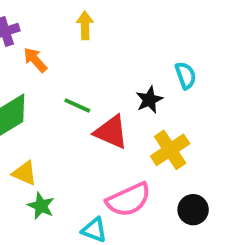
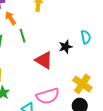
green line: (77, 106) -> (23, 36), moved, turned 40
yellow cross: (170, 150) -> (82, 84), moved, turned -30

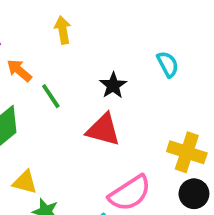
black star: (66, 47) -> (113, 85), moved

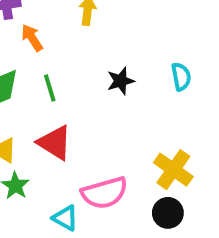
green line: (51, 96) -> (50, 88), moved
red triangle: (103, 130) -> (55, 143), moved

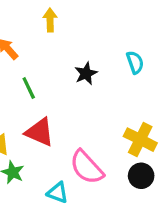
pink semicircle: (104, 193) -> (87, 167), turned 72

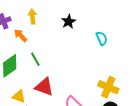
yellow arrow: (50, 20) -> (32, 16), moved
black star: (86, 73) -> (69, 22), moved

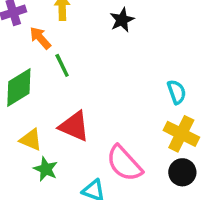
cyan semicircle: (102, 38) -> (177, 92), moved
green line: (35, 59) -> (62, 65), moved

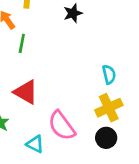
green line: (62, 65) -> (22, 43), turned 30
yellow cross: (181, 134) -> (109, 108), turned 32

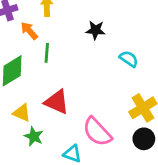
black star: (73, 13) -> (95, 30), moved, turned 30
cyan semicircle: (109, 74) -> (129, 59), moved, turned -36

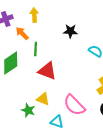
red triangle: (57, 102) -> (47, 71), moved
yellow triangle: (22, 113) -> (43, 99), moved

